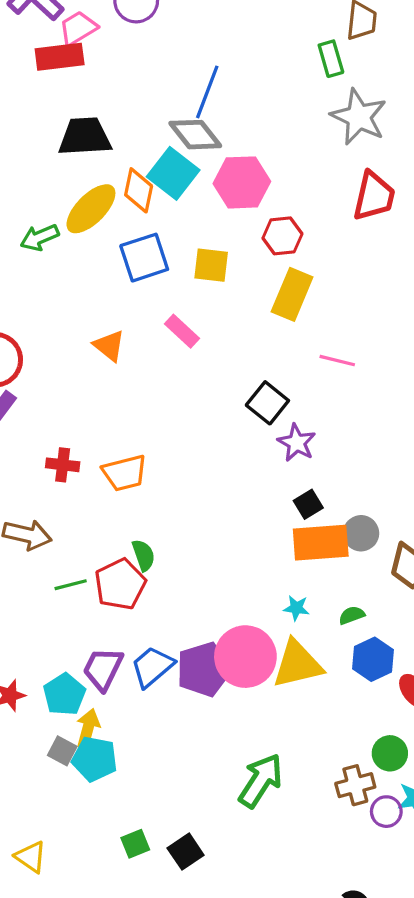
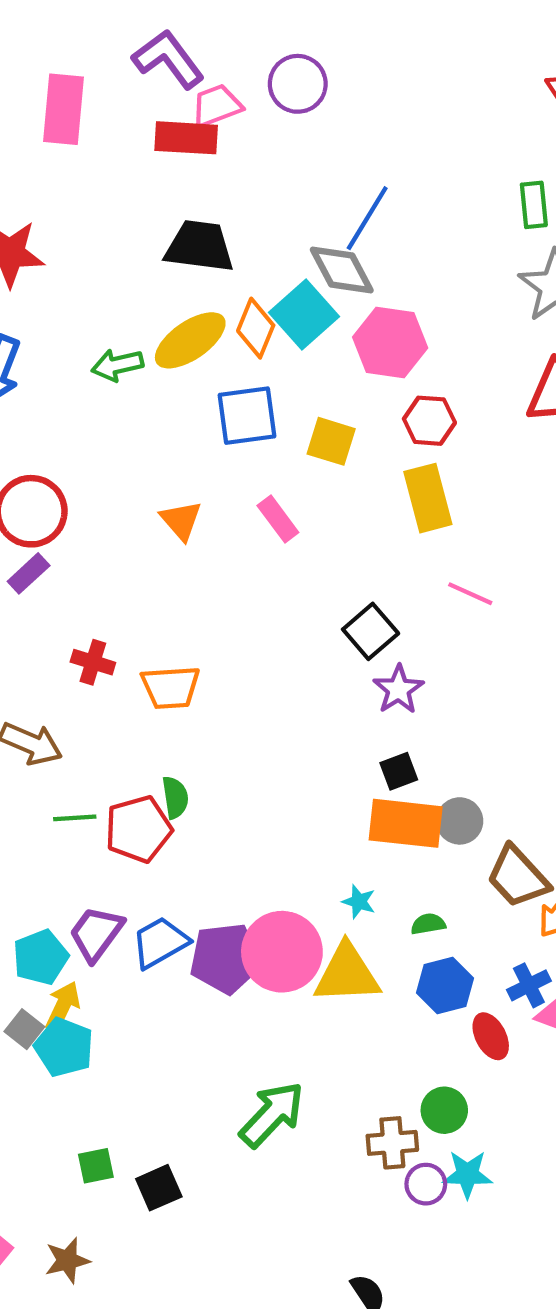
yellow rectangle: (292, 294) -> (428, 498), turned -48

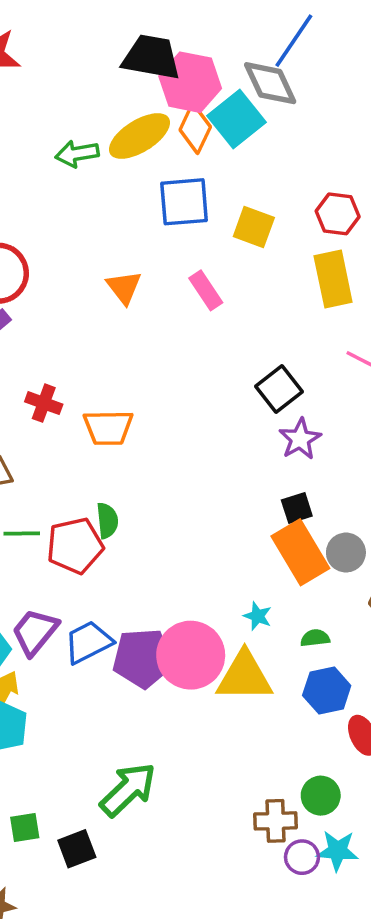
pink hexagon: (390, 342) -> (190, 82), moved
orange rectangle: (406, 823) -> (300, 552), turned 50
green arrow: (272, 1114) -> (128, 790), moved

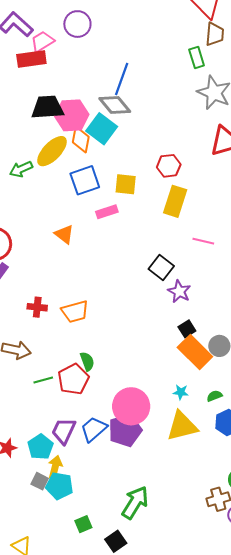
yellow rectangle: (333, 279) -> (175, 201), turned 44
pink rectangle: (206, 290) -> (107, 212), moved, turned -60
pink circle: (191, 655) -> (131, 406), moved
green square: (25, 828) -> (83, 524), moved

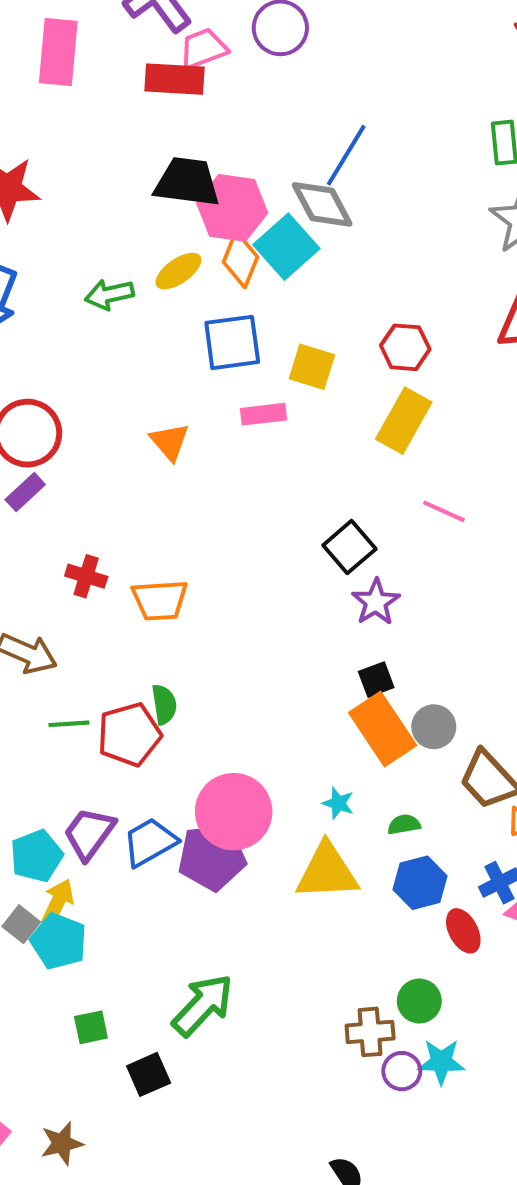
yellow ellipse: (52, 151) -> (178, 271), size x0.7

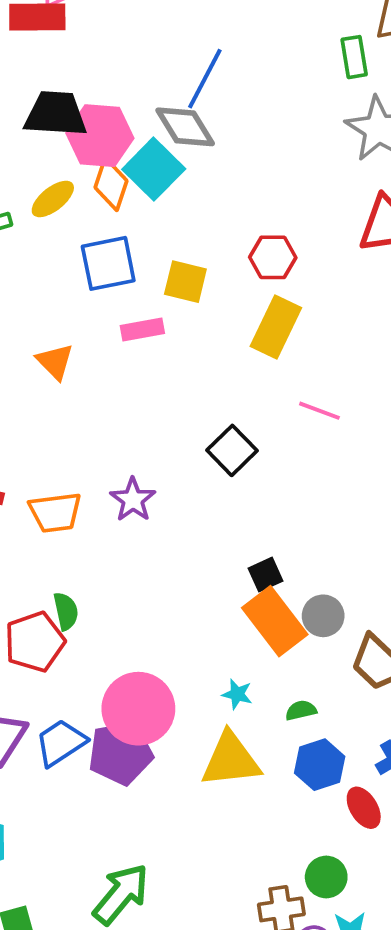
purple star: (376, 602) -> (133, 500), moved

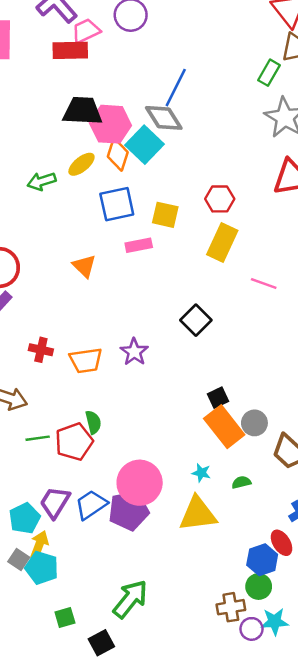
green rectangle: (354, 57) -> (269, 73), turned 40
pink line: (319, 411) -> (264, 284), moved
blue hexagon: (320, 765) -> (262, 560), moved

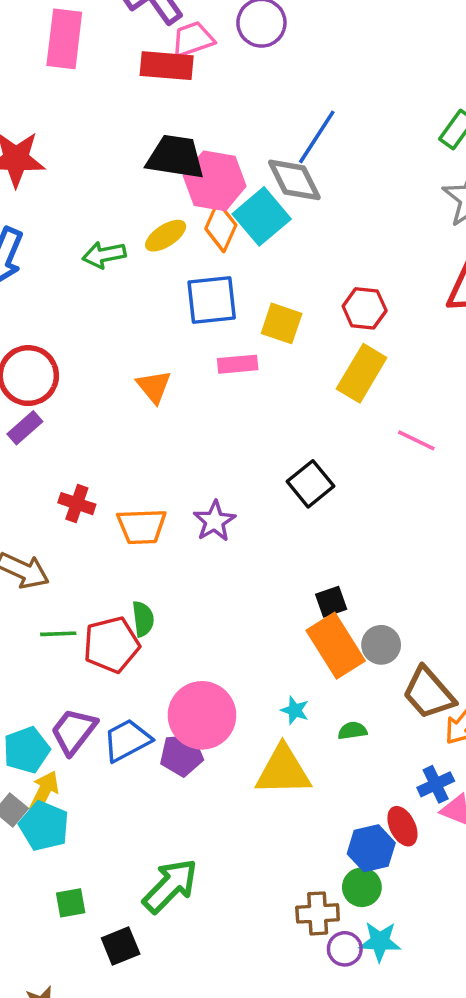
purple pentagon: (129, 511) -> (182, 755), size x0.7

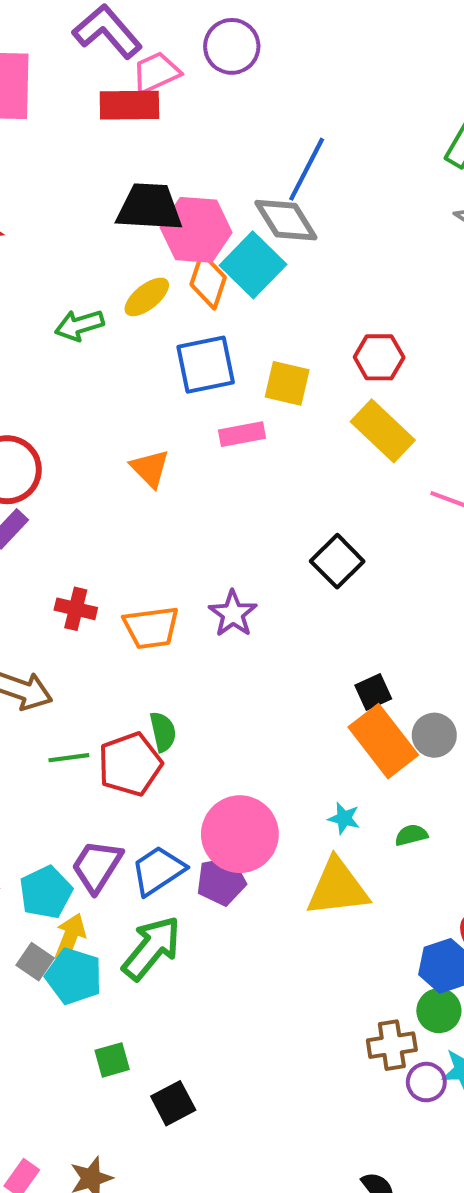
yellow rectangle: (362, 373) -> (383, 431), turned -72
green arrow: (170, 886) -> (152, 948), moved

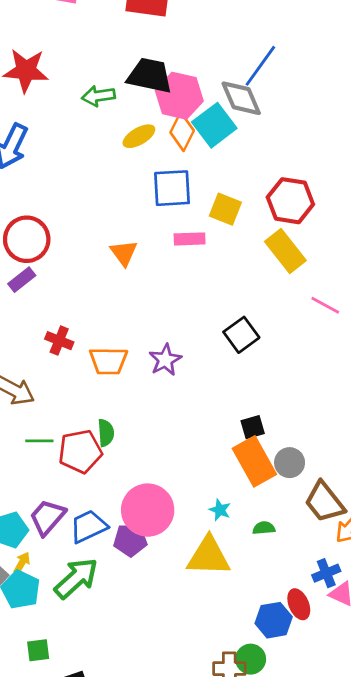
green arrow: (79, 325) -> (98, 96), moved
red hexagon: (379, 357) -> (290, 201), size x1.4
yellow arrow: (70, 937) -> (22, 563), size x0.7
green circle: (439, 1011) -> (251, 659), moved

